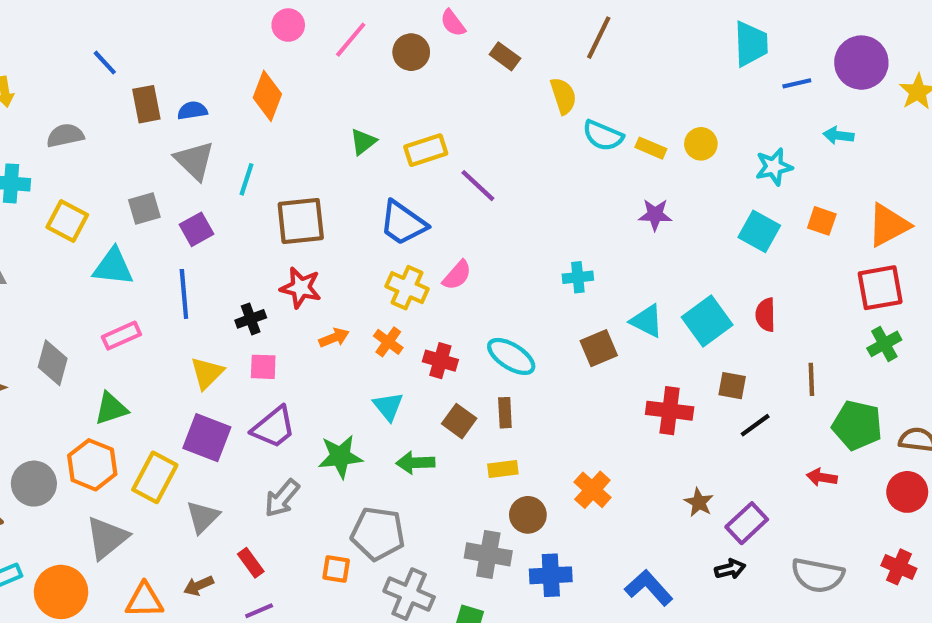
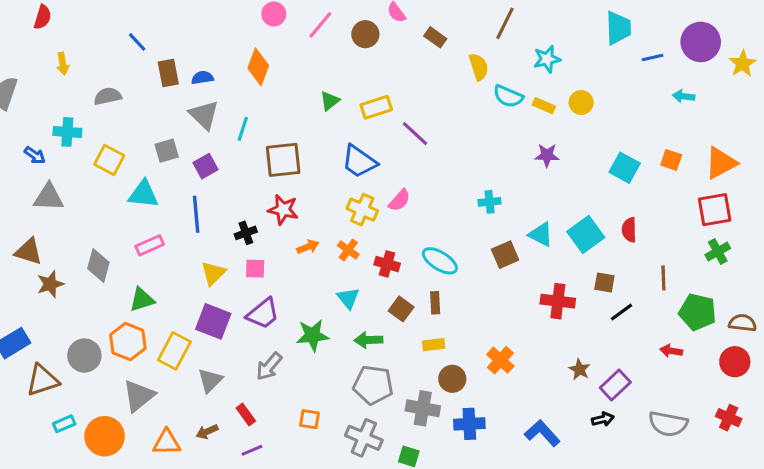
cyan star: (774, 167) -> (547, 59), moved
gray pentagon: (378, 534) -> (373, 385), moved

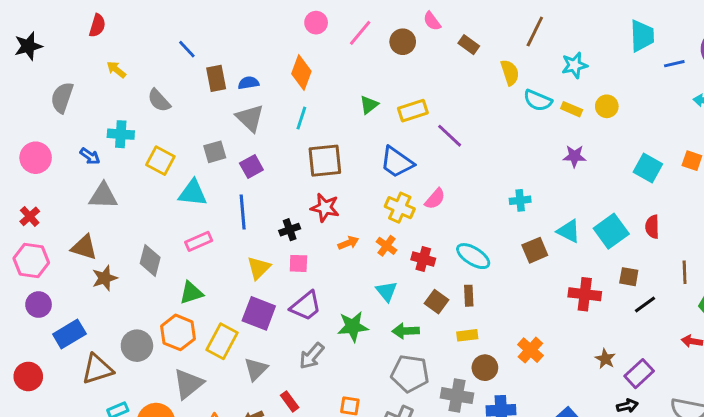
yellow arrow: (63, 64) -> (116, 70), turned 138
gray semicircle: (108, 96) -> (159, 100), turned -120
cyan line: (243, 129) -> (301, 118), moved

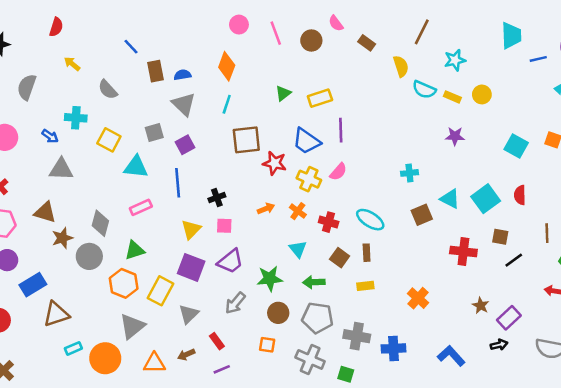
pink line: (360, 33) -> (276, 33), turned -60
purple line: (450, 136) -> (341, 130), moved, turned 45
red star: (325, 208) -> (275, 163), moved
gray circle: (137, 346) -> (89, 256), moved
brown circle: (485, 368) -> (278, 313), moved

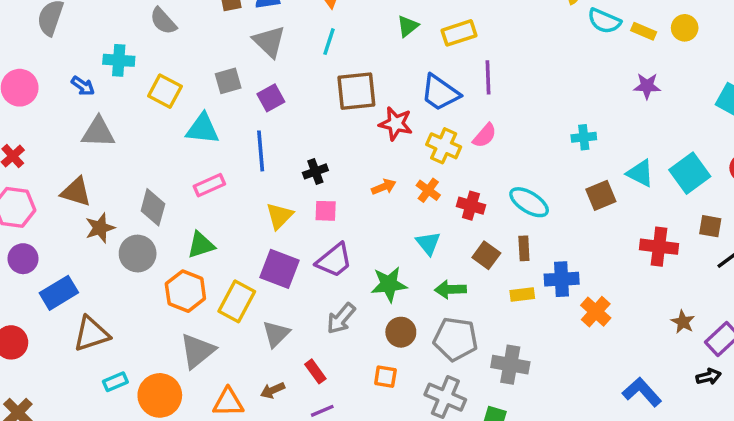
blue cross: (394, 348) -> (562, 279), moved

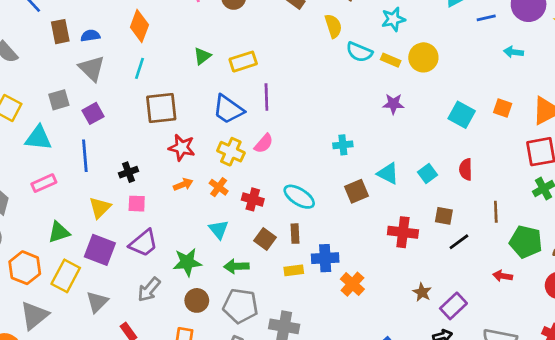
yellow circle: (685, 28) -> (423, 57), size x1.4
red star: (396, 124) -> (182, 148), moved
cyan square: (690, 173) -> (427, 173), size x0.6
green triangle: (201, 245) -> (59, 232), moved

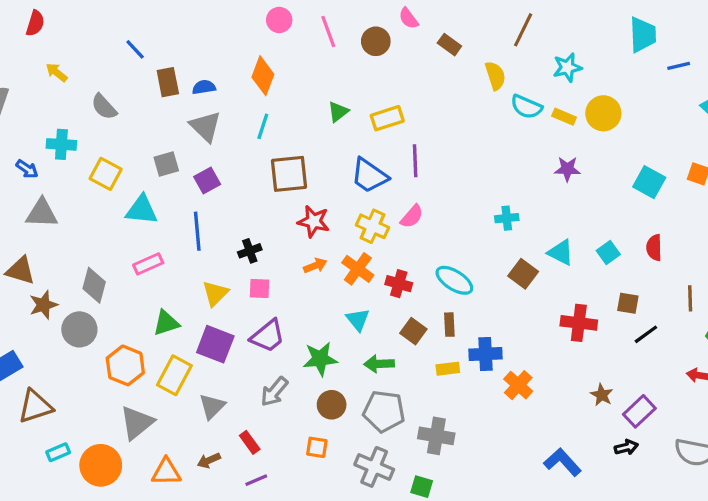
orange cross: (219, 187) -> (358, 269), size x1.4
brown square: (357, 191) -> (523, 274), turned -30

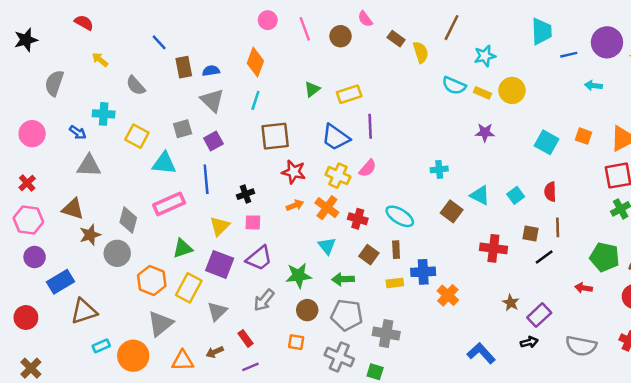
red semicircle: (35, 23) -> (84, 23), turned -78
yellow semicircle: (495, 76) -> (421, 52), moved
pink rectangle: (148, 264) -> (169, 204), size x1.4
brown line: (690, 298) -> (558, 227), moved

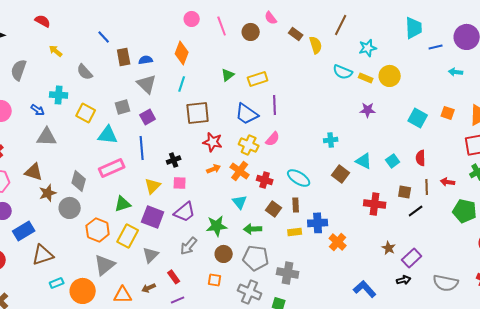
red arrow: (584, 288) -> (448, 182), moved

